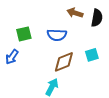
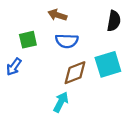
brown arrow: (75, 13) -> (57, 15), moved
cyan square: (92, 55) -> (108, 64), size x1.6

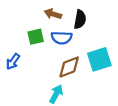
black semicircle: (114, 21) -> (80, 19), moved
green square: (28, 40) -> (36, 37), moved

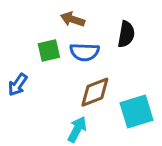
black semicircle: (80, 19) -> (126, 34), moved
cyan square: (99, 59) -> (137, 111), moved

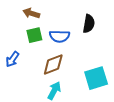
brown arrow: (73, 19) -> (31, 13), moved
brown diamond: (95, 92) -> (53, 64), moved

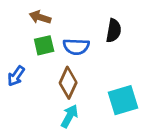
brown diamond: (53, 64) -> (68, 83), turned -45

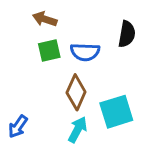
blue arrow: (16, 76) -> (18, 127), moved
cyan square: (123, 100) -> (116, 112), moved

